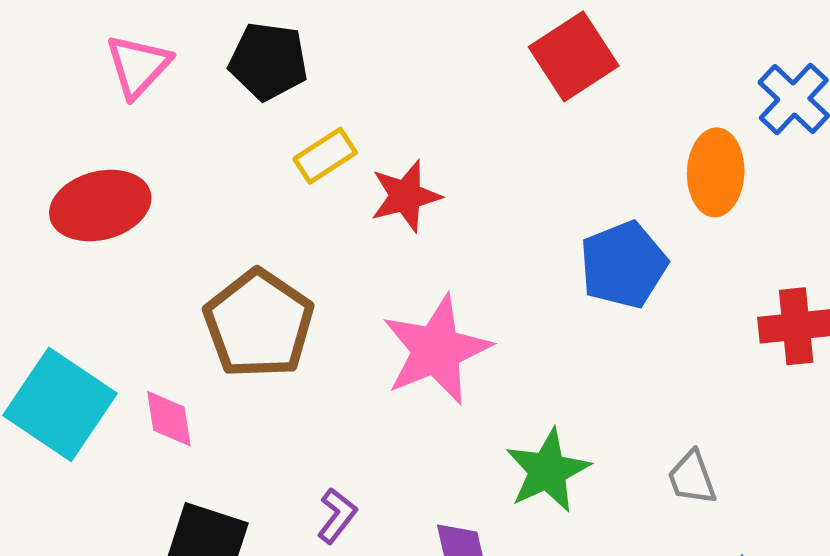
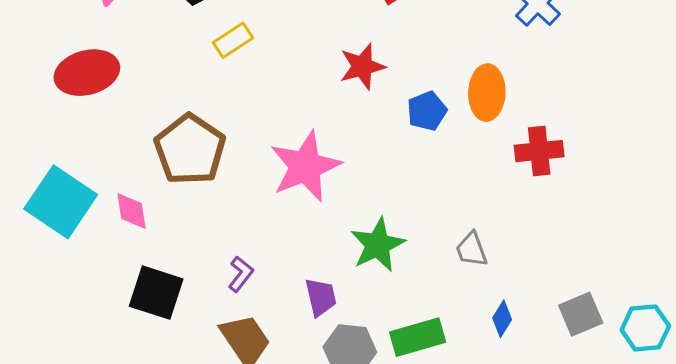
orange ellipse: (716, 172) -> (487, 93), moved
red star: (406, 196) -> (362, 66), moved
blue pentagon: (623, 265) -> (427, 111), size x0.7

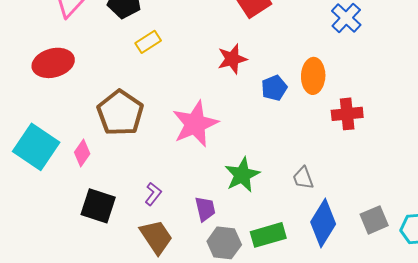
pink diamond: (131, 211) -> (82, 153), turned 44
blue diamond: (502, 319) -> (323, 223), size x2.0

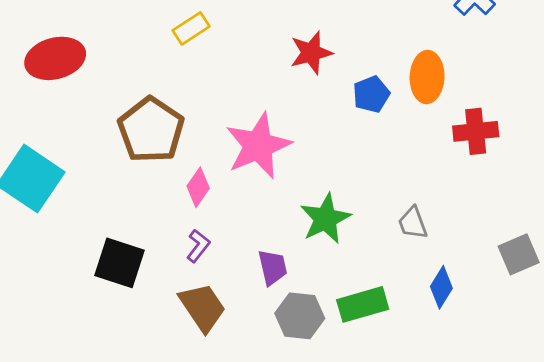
pink diamond: (82, 153) -> (198, 187), moved
gray square: (374, 220) -> (519, 254), moved
blue diamond: (323, 223) -> (441, 287), size x0.6

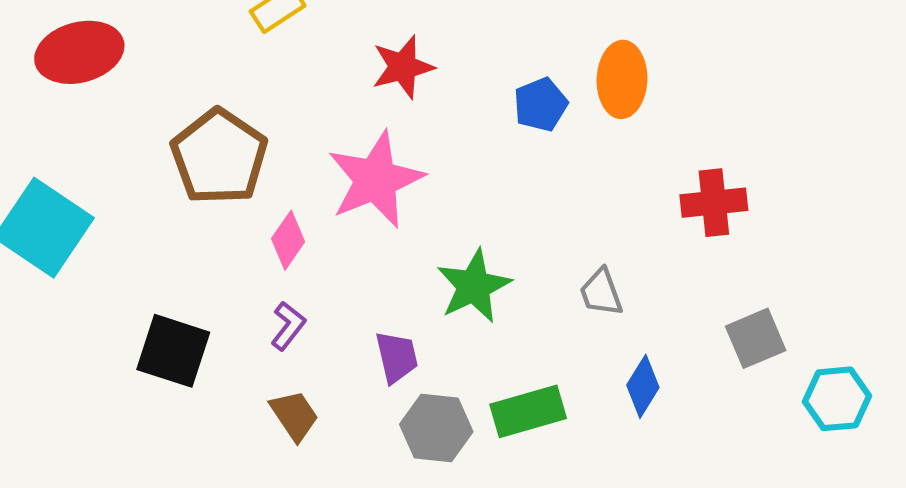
red star: (311, 53) -> (403, 67), moved
red cross: (476, 131) -> (714, 203), moved
brown trapezoid: (202, 307) -> (294, 416), size x0.7

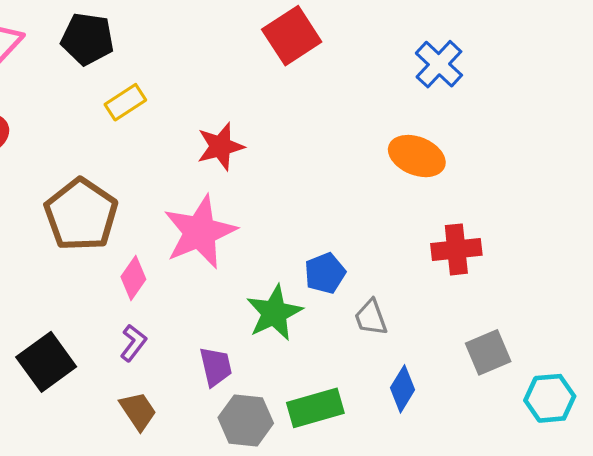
orange ellipse: (622, 79) -> (417, 156), moved, turned -70
blue pentagon: (541, 105) -> (325, 273), moved
black square: (173, 351) -> (46, 362), turned 36

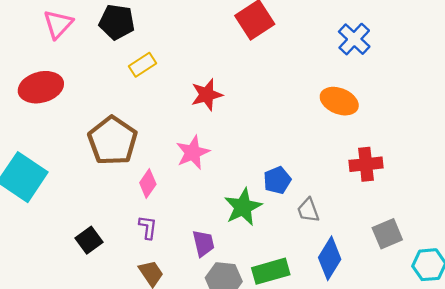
pink star: (200, 232) -> (193, 152), size x0.7
purple L-shape: (133, 343) -> (148, 227), turned -30
black square: (46, 362) -> (89, 240), size x0.7
blue diamond: (403, 389) -> (330, 258), size x1.4

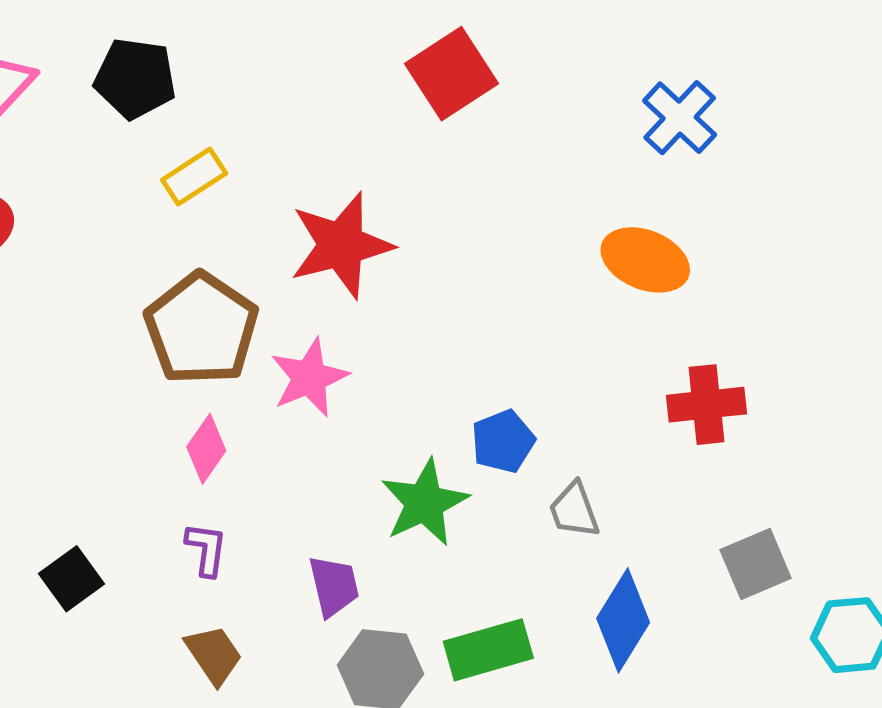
red star: (207, 95) -> (341, 245), size x1.4
brown pentagon: (113, 141) -> (201, 329), moved

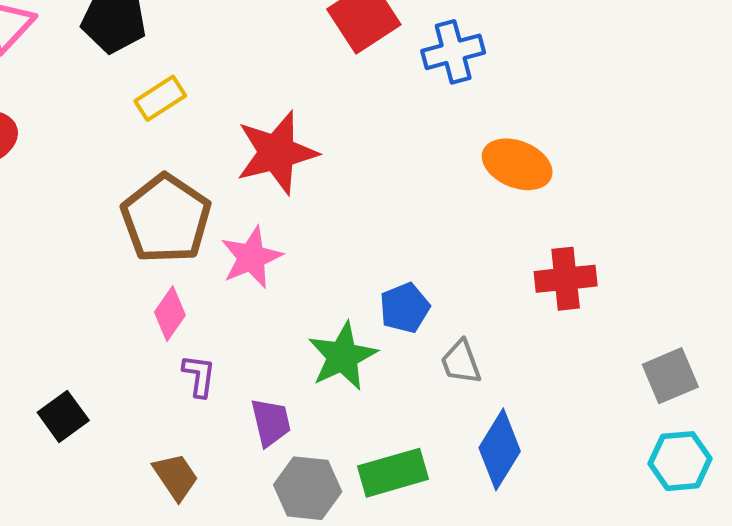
blue cross: (680, 118) -> (453, 52), moved, turned 32
purple L-shape: (206, 549) -> (199, 376), moved
gray square: (756, 564) -> (670, 376), moved

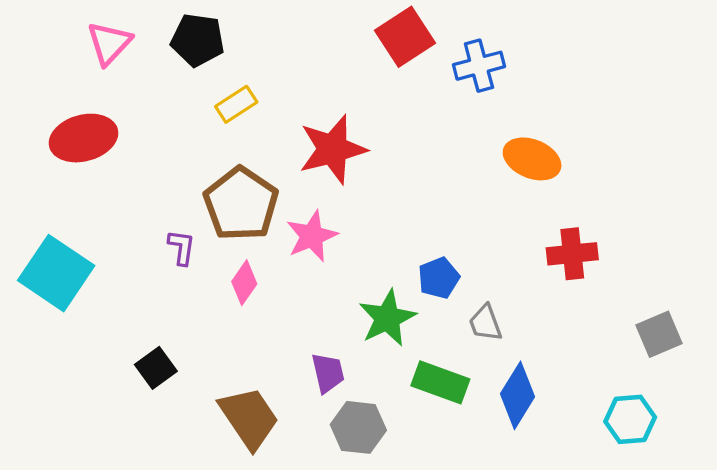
purple L-shape: (199, 376) -> (182, 247), moved
cyan hexagon: (680, 461) -> (630, 419), moved
green rectangle: (393, 473) -> (440, 382), moved, turned 36
brown trapezoid: (176, 477) -> (249, 418), size x1.6

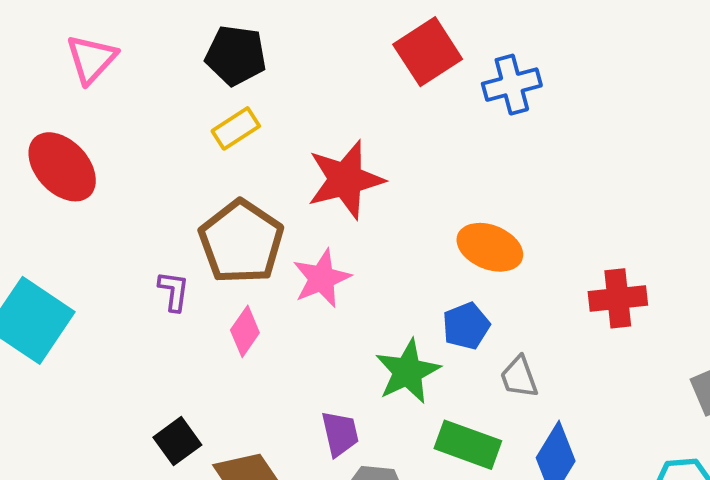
black pentagon: (198, 40) -> (236, 55), moved
red ellipse: (83, 138) -> (62, 167), turned 62
orange ellipse: (532, 159) -> (490, 247), moved
black square: (156, 368) -> (177, 441), moved

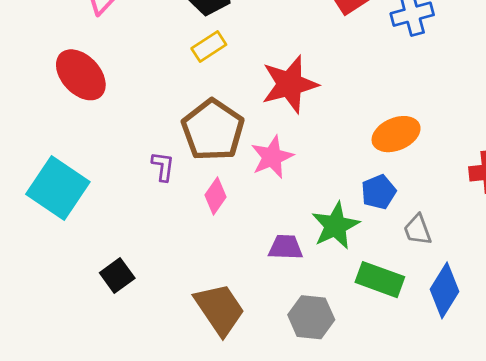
orange ellipse: (490, 247) -> (396, 134), turned -45
purple trapezoid: (340, 434) -> (286, 247), moved, turned -75
black square: (177, 441) -> (117, 276), moved

